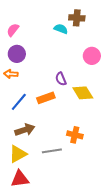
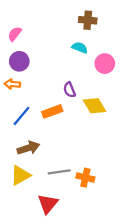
cyan semicircle: (61, 29) -> (80, 48), moved
orange cross: (75, 135) -> (85, 178), moved
red triangle: (20, 179) -> (48, 204), moved, turned -42

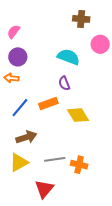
cyan semicircle: (80, 48) -> (68, 57), moved, size x1.5
pink circle: (105, 64) -> (100, 44), moved
yellow diamond: (95, 106) -> (78, 115), moved

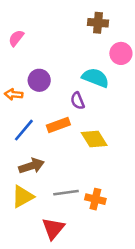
purple circle: (18, 57) -> (39, 80), moved
cyan semicircle: (68, 57) -> (95, 78), moved

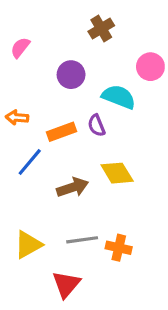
brown cross: (98, 23) -> (101, 29), moved, turned -36
purple circle: (39, 80) -> (71, 75), moved
orange rectangle: (58, 125) -> (61, 132), moved
brown arrow: (32, 166) -> (73, 187), moved

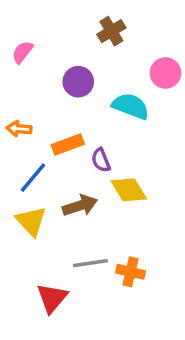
purple semicircle: (96, 125) -> (101, 160), moved
yellow triangle: (28, 245) -> (31, 221), moved, turned -44
red triangle: (66, 284) -> (52, 298), moved

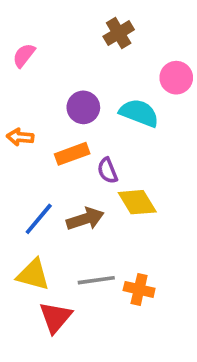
purple circle: (78, 82) -> (83, 107), moved
blue line: (33, 178) -> (39, 219), moved
yellow triangle: (31, 221) -> (33, 275), moved, turned -32

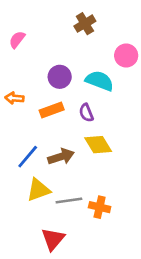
purple semicircle: (107, 171) -> (86, 113), moved
yellow triangle: (33, 275) -> (38, 190), moved, turned -35
red triangle: (55, 317) -> (53, 239), moved

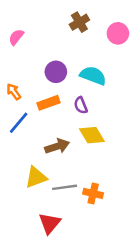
pink circle: (126, 56) -> (118, 33), moved
orange arrow: (14, 98) -> (14, 92), turned 49
blue line: (28, 157) -> (19, 123), moved

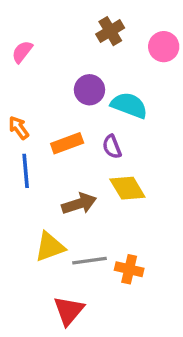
purple circle: (56, 72) -> (89, 90), moved
blue line: (19, 123) -> (26, 171), turned -45

